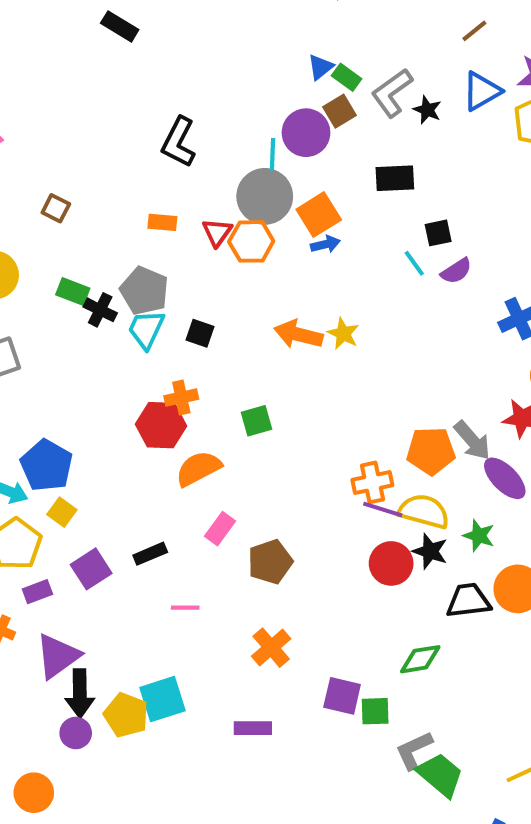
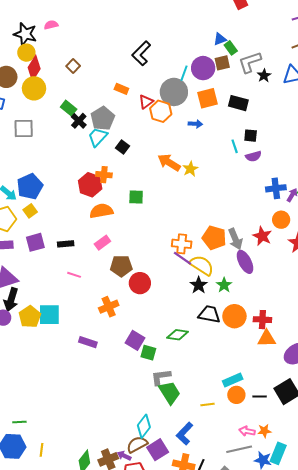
orange square: (319, 215) -> (208, 98), moved
red circle: (391, 563) -> (140, 283), moved

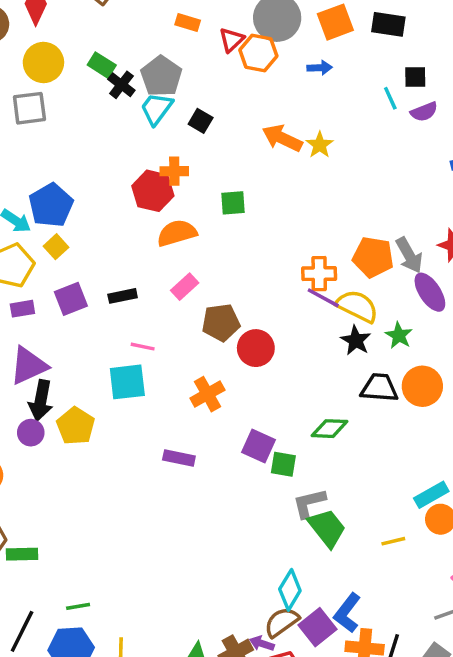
yellow circle: (34, 88) -> (43, 62), moved
cyan square: (49, 315) -> (127, 382), moved
blue L-shape: (185, 434) -> (347, 613), moved

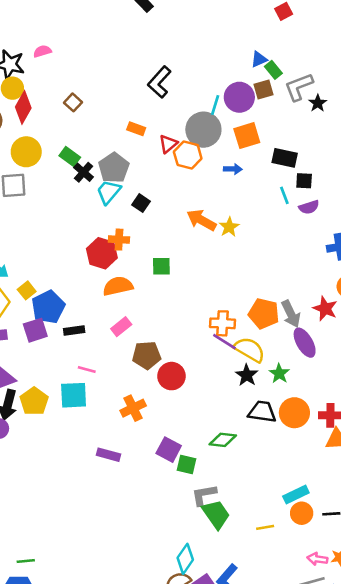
black rectangle: (388, 24) -> (285, 158), moved
blue pentagon: (51, 205) -> (48, 307), moved
yellow pentagon: (76, 426) -> (34, 401), moved

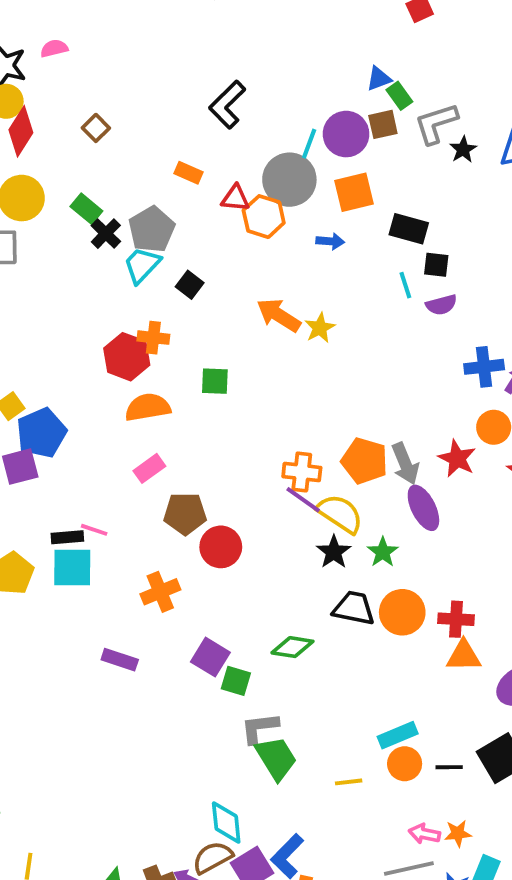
red triangle: (168, 144) -> (235, 198), turned 42
black rectangle: (74, 331) -> (67, 537), moved
cyan diamond: (185, 559) -> (226, 822), turned -44

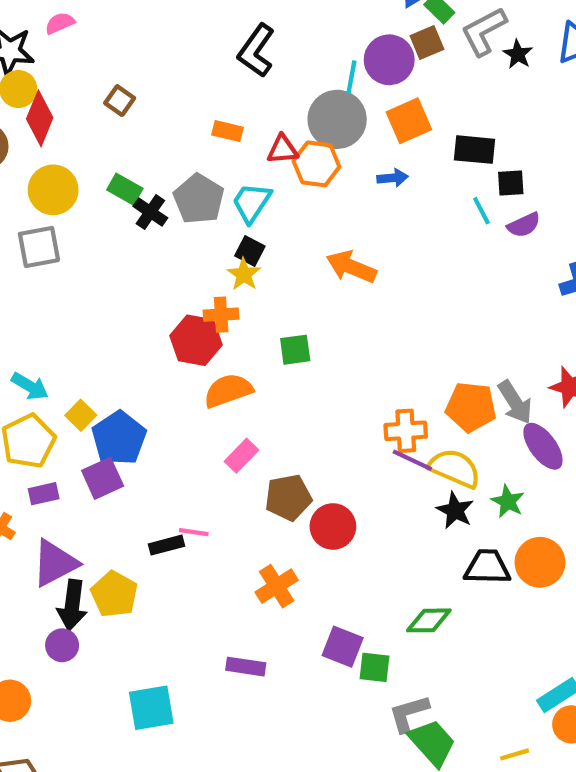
cyan trapezoid: (142, 265) -> (251, 203), moved
yellow star: (320, 328) -> (244, 274), moved
cyan square: (72, 567) -> (151, 708), moved

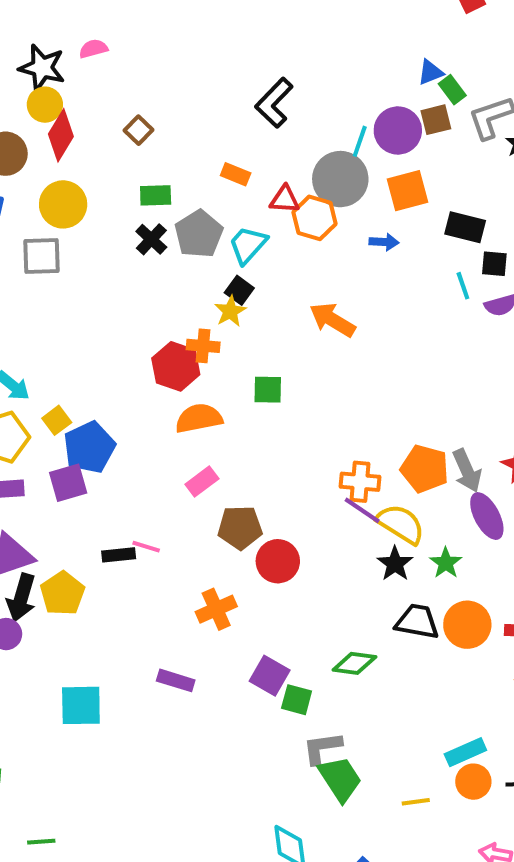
green rectangle: (125, 189) -> (156, 195), moved, turned -40

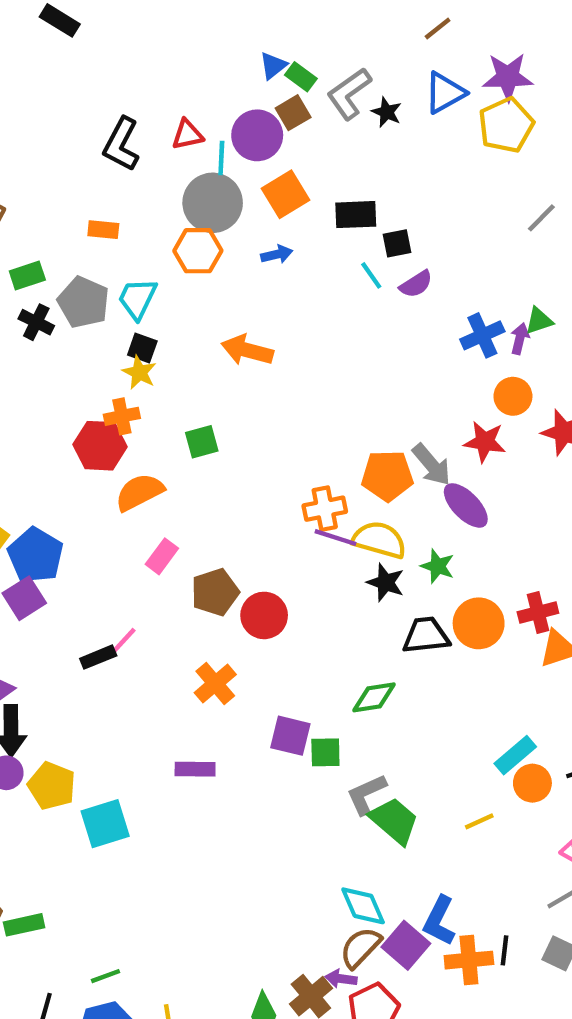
red triangle: (285, 199) -> (187, 135), moved
pink line: (146, 547) -> (124, 640), turned -48
yellow pentagon: (62, 593) -> (52, 786), moved

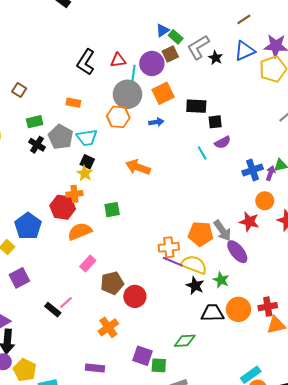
cyan line: (371, 275) -> (202, 153), moved
cyan trapezoid: (137, 299) -> (87, 138), turned -130
blue pentagon: (35, 555) -> (28, 226), moved
black rectangle: (98, 657) -> (53, 310), turned 56

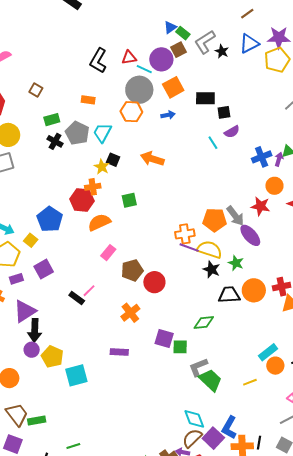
cyan line: (134, 73) -> (144, 69), turned -70
cyan trapezoid: (87, 138) -> (102, 133), turned 130
black square: (87, 162) -> (113, 160), moved

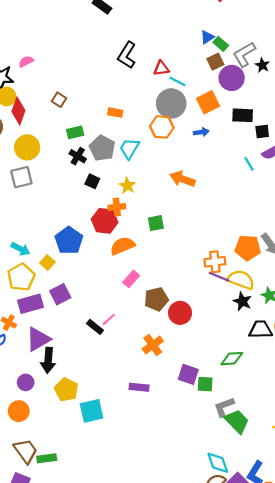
purple circle: (161, 59) -> (232, 78), moved
black L-shape: (98, 61) -> (127, 55), moved
black square: (113, 160) -> (92, 181), moved
purple rectangle: (16, 279) -> (30, 304), size x1.6
purple circle: (32, 350) -> (26, 382), moved

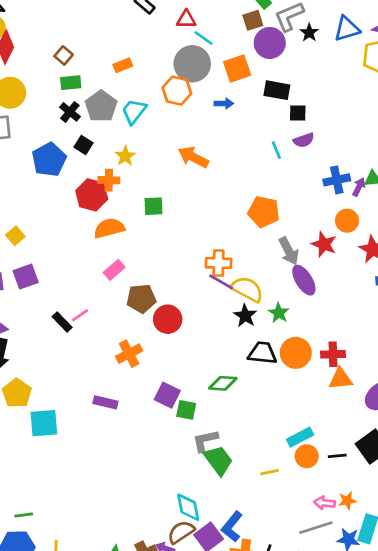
brown square: (59, 100) -> (64, 55), moved
orange rectangle: (115, 112) -> (123, 65), turned -40
blue pentagon: (69, 240) -> (49, 160), moved
orange pentagon: (248, 248) -> (264, 212), moved

